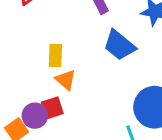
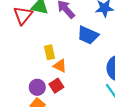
purple circle: (35, 116) -> (37, 87), moved

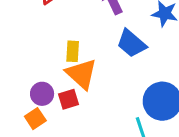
orange triangle: (60, 66) -> (81, 74), size x1.6

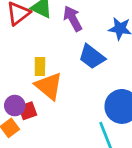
red square: (69, 99) -> (28, 111), moved

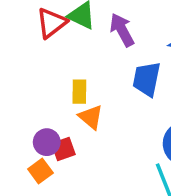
blue trapezoid: (92, 57) -> (147, 79), turned 64
orange triangle: (49, 86) -> (91, 117), size x0.7

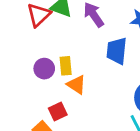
purple circle: (47, 142) -> (44, 69), moved

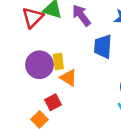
purple circle: (44, 69) -> (39, 65), size x1.5

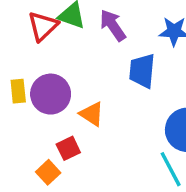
yellow rectangle: (58, 62) -> (18, 91), moved

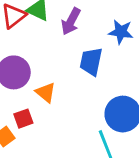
purple arrow: (113, 25) -> (71, 21), turned -124

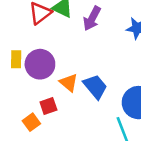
blue trapezoid: (91, 61) -> (95, 87), moved, turned 128

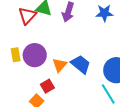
orange triangle: (69, 83) -> (60, 65), turned 42

